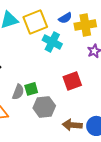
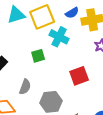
green square: (31, 89) -> (38, 56), moved

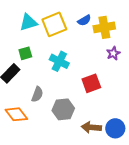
cyan cross: (59, 37) -> (59, 61), moved
green square: (38, 56) -> (25, 53), moved

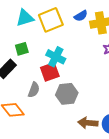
red square: (91, 83) -> (50, 72), moved
gray hexagon: (63, 109) -> (67, 94), moved

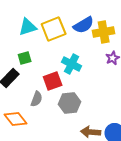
blue semicircle: (81, 16) -> (84, 25), size x1.5
cyan cross: (56, 57) -> (72, 64), moved

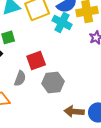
cyan cross: (72, 64) -> (62, 22), moved

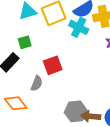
gray hexagon: (53, 82) -> (76, 111), moved

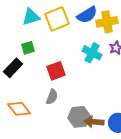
cyan cross: (79, 27) -> (92, 53), moved
gray semicircle: (37, 83) -> (52, 97), moved

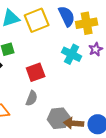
blue semicircle: (87, 15) -> (67, 16), turned -85

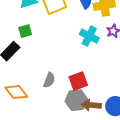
red square: (36, 72) -> (78, 81), moved

